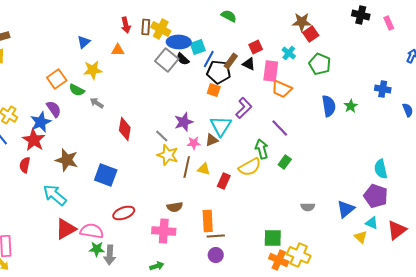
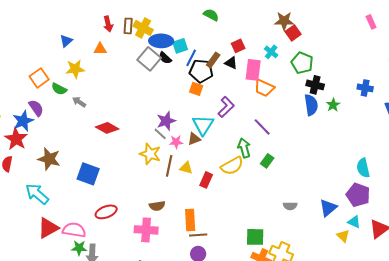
black cross: (361, 15) -> (315, 85), moved
red diamond: (125, 129) -> (107, 128), turned -70
gray line: (162, 136) -> (160, 134), moved

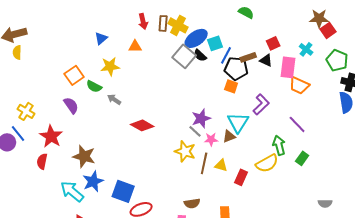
blue ellipse: (161, 41) -> (196, 38), turned -35
brown rectangle: (213, 60) -> (248, 57), turned 35
blue star: (23, 121) -> (93, 181), moved
blue square: (88, 174) -> (123, 191), moved

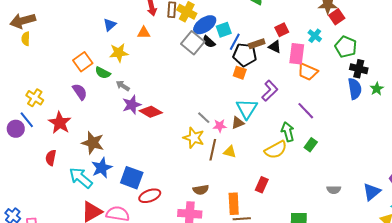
purple star: (201, 118) -> (132, 105), moved
red semicircle: (42, 161) -> (51, 158), moved
red rectangle: (241, 177) -> (262, 185), moved

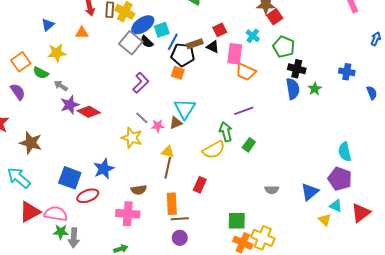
purple L-shape: (270, 91) -> (141, 83), moved
purple line: (306, 111) -> (244, 111), turned -66
brown line: (213, 150) -> (168, 168), moved
blue star: (102, 168) -> (104, 169), moved

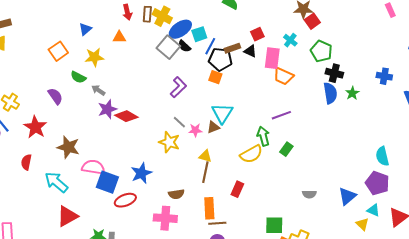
orange square: (21, 62) -> (58, 51), moved
pink semicircle: (56, 214) -> (93, 167), moved

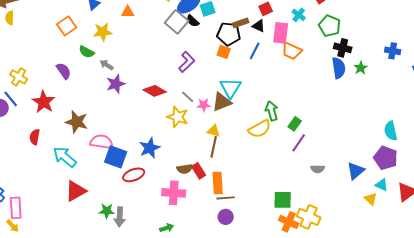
blue line: (210, 46) -> (255, 51), moved
purple line: (281, 115) -> (299, 143), moved, turned -36
red diamond: (126, 116) -> (155, 91), moved
brown triangle: (213, 127) -> (222, 102), size x1.5
red rectangle: (237, 189) -> (199, 171), moved, turned -56

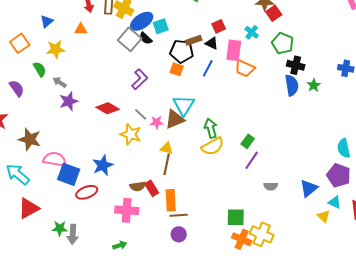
green semicircle: (87, 52) -> (40, 69), turned -147
green arrow: (272, 111) -> (211, 128), moved

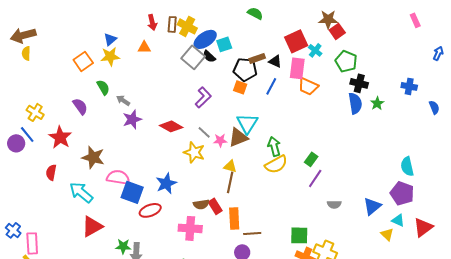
red square: (219, 26) -> (296, 41), moved, size x1.6
yellow star: (56, 49) -> (110, 56), moved
brown line: (179, 215) -> (252, 233), moved

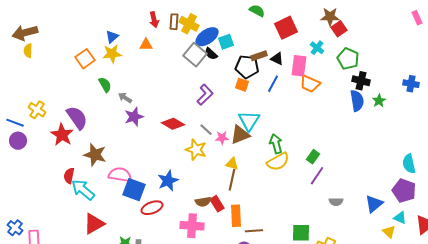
red square: (296, 41) -> (286, 28), moved
purple semicircle: (80, 106) -> (77, 118), moved, size x1.4
blue line: (27, 134) -> (15, 123), moved, turned -30
red semicircle: (51, 172) -> (69, 176), moved

